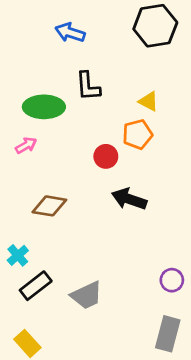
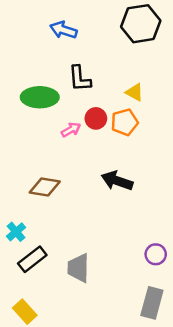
pink arrow: (26, 145) -> (71, 130), moved
red circle: (106, 156) -> (96, 118), moved
gray trapezoid: (87, 295) -> (78, 268), turned 116

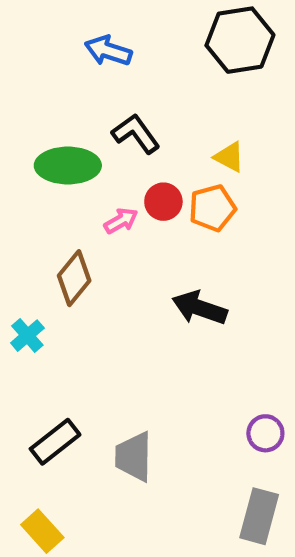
black L-shape: (80, 79) -> (136, 134), turned 148
brown diamond: (45, 187) -> (74, 278), moved, turned -60
cyan cross: (16, 232) -> (27, 336), moved

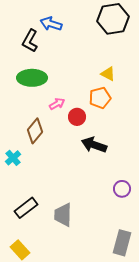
black L-shape: (136, 134) -> (30, 41), moved, turned -115
red circle: (163, 202) -> (77, 117), moved
purple circle: (265, 433) -> (122, 189), moved

